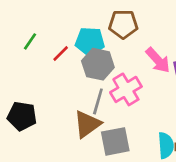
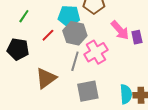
red line: (61, 53) -> (48, 35), moved
black pentagon: (22, 116) -> (18, 49), moved
brown triangle: (87, 124) -> (46, 78), moved

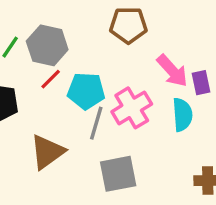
cyan pentagon: (69, 16) -> (86, 91), moved
gray hexagon: (75, 33) -> (47, 45), moved
cyan semicircle: (126, 94) -> (182, 115), moved

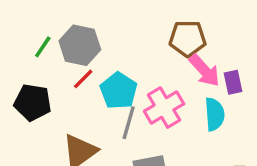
brown pentagon: (128, 25) -> (188, 39), moved
cyan pentagon: (86, 91) -> (119, 91), turned 30

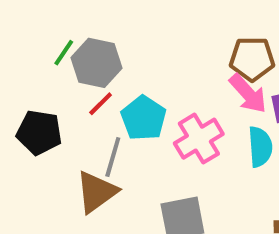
brown pentagon: (188, 39) -> (252, 59), moved
green line: (43, 47) -> (64, 53), moved
gray line: (129, 123) -> (113, 157), moved

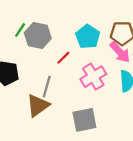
red line: (101, 104) -> (63, 58), moved
cyan pentagon: (144, 118) -> (88, 37), moved

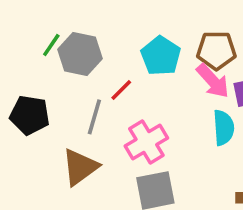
pink cross: (93, 77) -> (146, 142), moved
gray line: (47, 87) -> (94, 117), moved

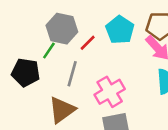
green line: (51, 45) -> (49, 50), moved
red line: (121, 90) -> (88, 43), moved

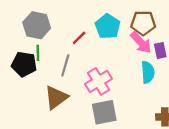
gray hexagon: (62, 29) -> (37, 25), moved
green line: (49, 50) -> (38, 53), moved, turned -35

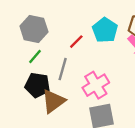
green line: (38, 53) -> (35, 56), turned 42
black pentagon: (24, 64) -> (37, 85), moved

